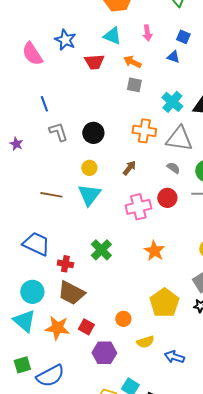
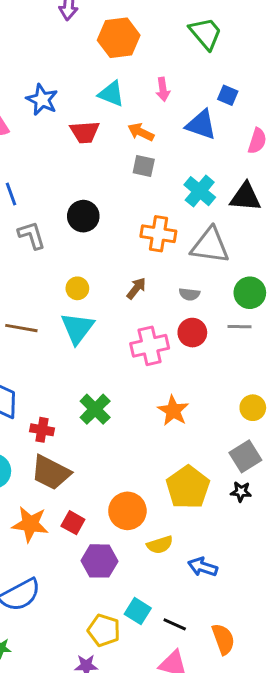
blue square: (183, 37) -> (228, 95), moved
blue triangle: (173, 57) -> (201, 125), size x1.6
black circle: (93, 133) -> (83, 216), moved
gray semicircle: (173, 168) -> (189, 294), moved, turned 152
orange circle: (123, 319) -> (127, 511), size x1.6

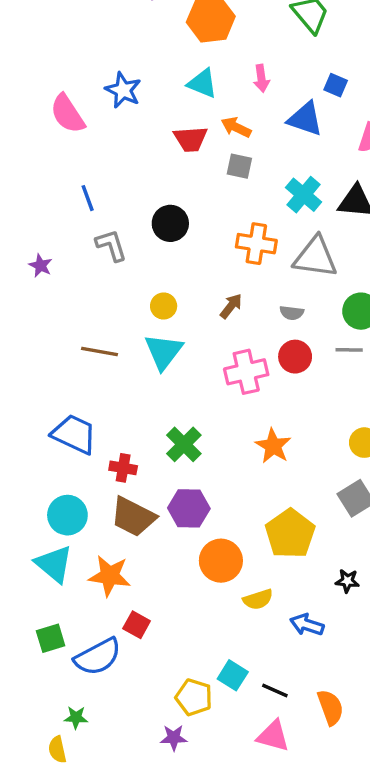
red trapezoid: (85, 132) -> (191, 139), moved
black star: (241, 492) -> (347, 581), moved
red square: (73, 523) -> (137, 625), moved
purple hexagon: (99, 561) -> (189, 508), moved

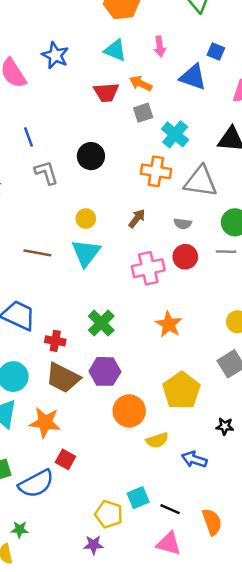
gray square: (239, 166) -> (143, 113), turned -30
cyan cross: (304, 195) -> (175, 134), moved
cyan square: (233, 675) -> (138, 498), turned 35

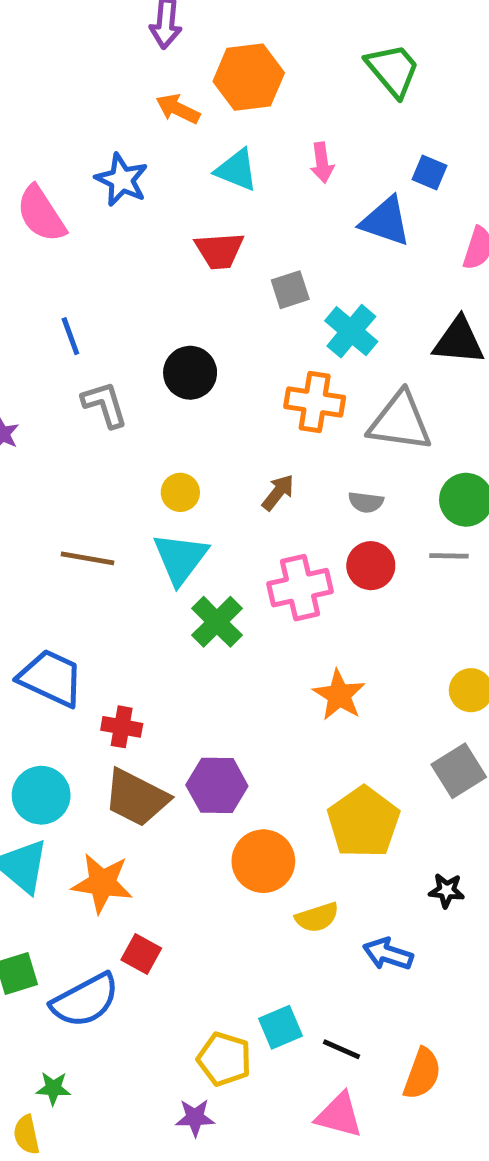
orange arrow: (141, 83) -> (178, 109), moved
green cross: (101, 323) -> (217, 622), moved
orange semicircle: (212, 522) -> (422, 1074), turned 40

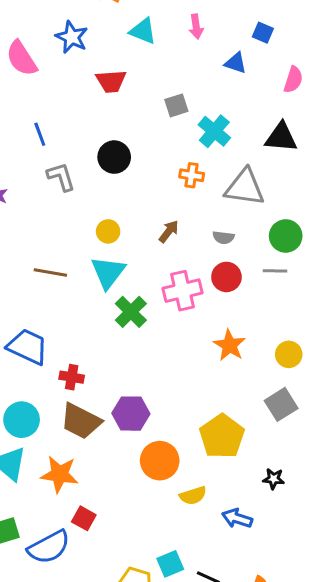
blue triangle: (385, 221) -> (236, 63), size x0.7
red trapezoid: (219, 251) -> (111, 81), moved
orange cross: (315, 402) -> (192, 175), size x0.7
orange star: (339, 695) -> (230, 345), moved

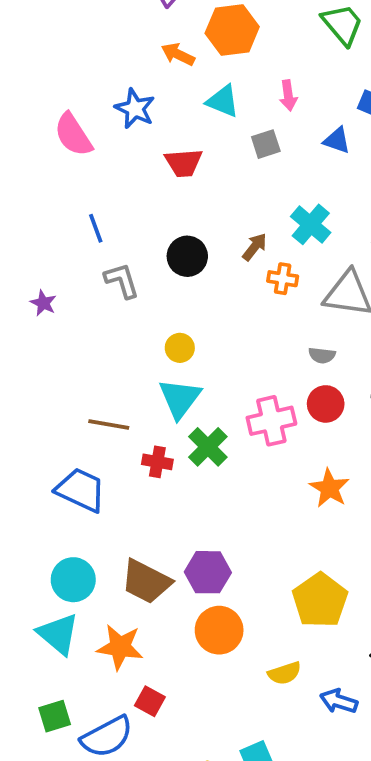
gray square: (176, 105) -> (266, 144), moved
brown arrow: (169, 231) -> (255, 247), moved
brown line: (50, 272) -> (109, 425), moved
red cross: (72, 377) -> (157, 462), moved
orange circle: (160, 461) -> (219, 630), moved

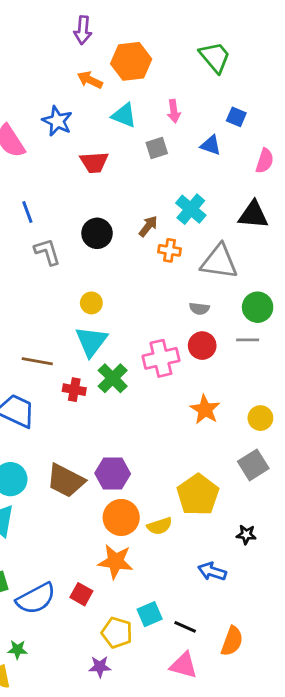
orange star: (120, 647) -> (115, 562), moved
yellow semicircle: (284, 673) -> (160, 526), moved
red square: (150, 701) -> (81, 594), moved

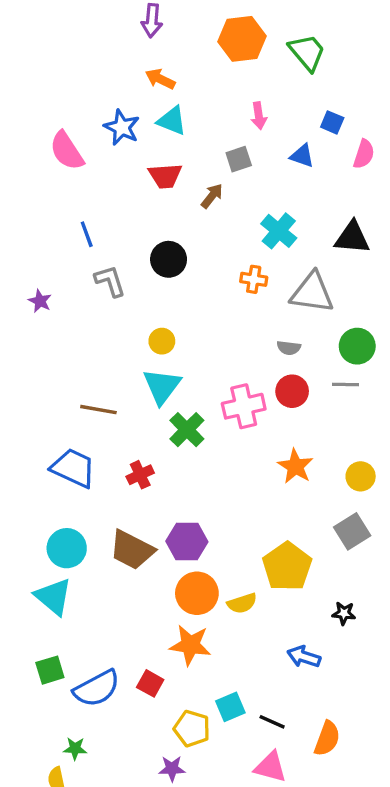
orange hexagon: (131, 61) -> (242, 39), moved
cyan triangle: (124, 115) -> (172, 121), moved
pink semicircle: (265, 161) -> (364, 154), moved
brown arrow: (148, 226) -> (212, 196), moved
red cross: (74, 390) -> (140, 475), moved, turned -35

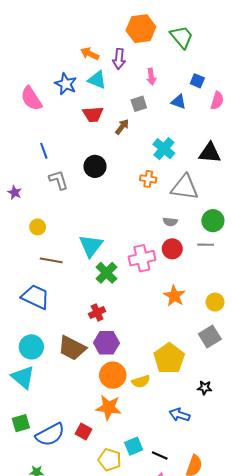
purple arrow: (152, 21) -> (119, 59), moved
yellow circle: (162, 341) -> (38, 227), moved
red cross: (140, 475) -> (97, 313), moved

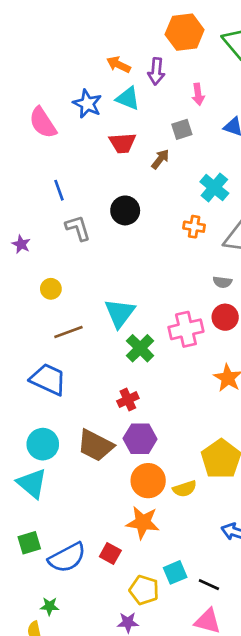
brown line: (51, 260) -> (68, 332), turned -30

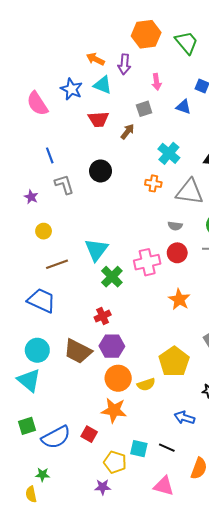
purple star: (21, 244) -> (31, 197), moved
cyan square: (175, 572) -> (139, 449), turned 36
black line: (209, 585) -> (167, 448), moved

